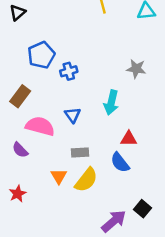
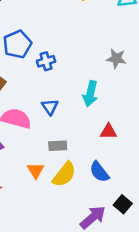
blue semicircle: (120, 162) -> (99, 172), moved

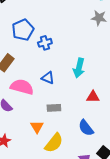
gray star: (116, 59) -> (99, 18), moved
blue triangle: (50, 107) -> (48, 78), turned -32
yellow semicircle: (64, 174) -> (54, 143), moved

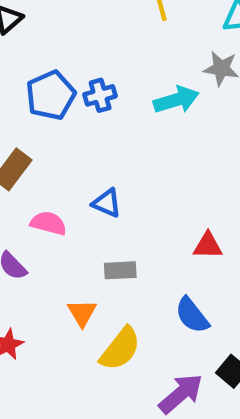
blue cross: (45, 43) -> (100, 95), moved
cyan arrow: (79, 68) -> (176, 100), moved, turned -120
pink semicircle: (22, 87) -> (48, 223), size x0.7

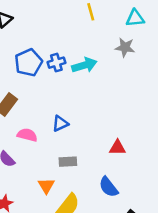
cyan arrow: (176, 100) -> (84, 65), moved
blue triangle: (107, 203) -> (60, 124), turned -48

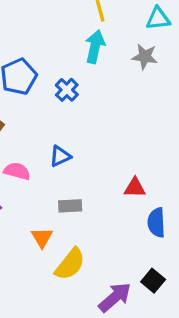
blue cross: (56, 63) -> (67, 90), moved, turned -30
cyan arrow: (84, 65) -> (95, 47), moved, turned -60
blue semicircle: (108, 187) -> (156, 223), moved, turned 35

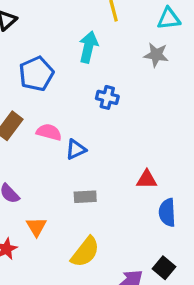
cyan arrow: (95, 47) -> (88, 47), moved
blue cross: (67, 90) -> (107, 97), moved, turned -30
pink semicircle: (17, 171) -> (49, 132), moved
orange triangle: (42, 238) -> (36, 227), moved

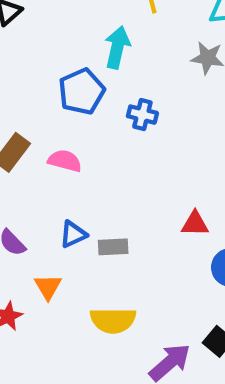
blue pentagon: (36, 74) -> (82, 91), moved
blue triangle: (76, 149) -> (73, 234), moved
yellow semicircle: (85, 252) -> (113, 320), turned 52

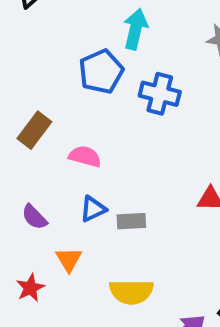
blue cross: (142, 115) -> (160, 94), size x1.4
pink semicircle: (65, 161) -> (85, 156), moved

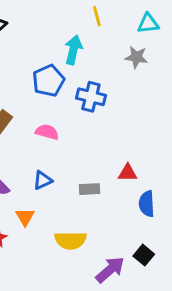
pink semicircle: (85, 156) -> (47, 132), moved
gray rectangle: (131, 221) -> (90, 189), moved

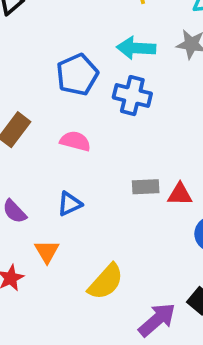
cyan arrow: (73, 50) -> (136, 48), moved, turned -100
gray rectangle: (90, 189) -> (146, 187), moved
yellow semicircle: (70, 240) -> (106, 282), turned -48

